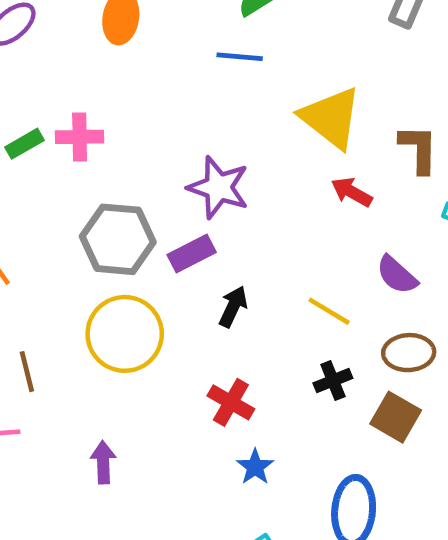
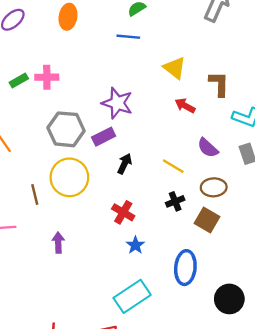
yellow triangle: (331, 118) -> (175, 68), size x0.7
brown line: (27, 372) -> (35, 194), moved

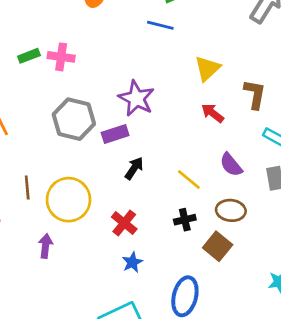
yellow triangle: (175, 68) -> (207, 68), turned 30
yellow circle: (69, 177) -> (69, 200), moved

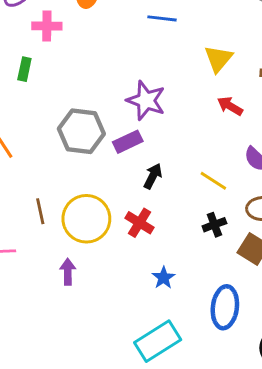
green rectangle: (29, 56) -> (24, 69), turned -50
pink cross: (61, 57) -> (47, 26), moved
red cross: (124, 223) -> (140, 223), moved

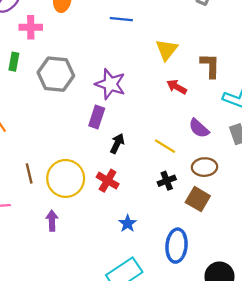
gray hexagon: (81, 131) -> (56, 74), moved
purple rectangle: (128, 142) -> (97, 117), turned -45

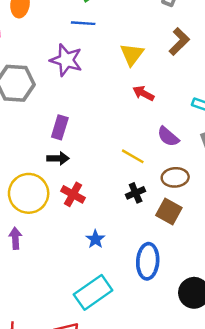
brown L-shape: (210, 66) -> (179, 41), moved, turned 45
purple star: (110, 84) -> (66, 60), moved
black arrow: (117, 144) -> (58, 158), moved, turned 66

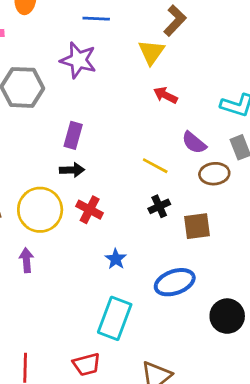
brown L-shape: (179, 41) -> (175, 21), moved
brown ellipse: (175, 177) -> (214, 174), moved
brown square: (169, 211) -> (197, 226), turned -35
blue ellipse: (148, 261) -> (175, 282), turned 68
cyan rectangle: (93, 292) -> (115, 318), turned -33

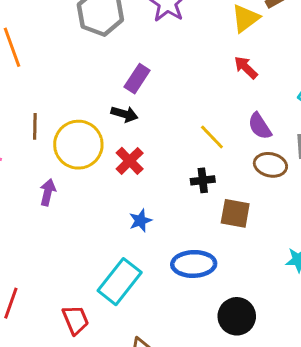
red trapezoid: (87, 364) -> (75, 320), turned -116

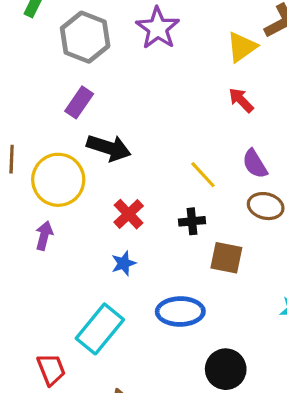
purple rectangle: (137, 79) -> (79, 102), moved
black arrow: (124, 114) -> (109, 148), size x1.5
red cross: (130, 161) -> (129, 214), moved
purple arrow: (48, 192) -> (44, 236), moved

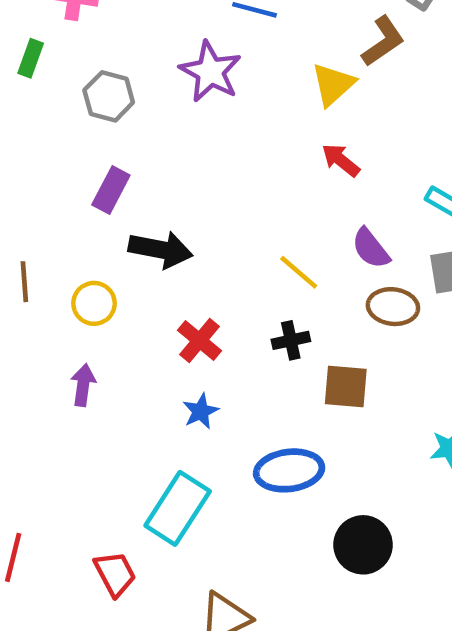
gray hexagon: (85, 37) -> (109, 96), size x0.7
yellow circle: (58, 180) -> (94, 303), size x0.6

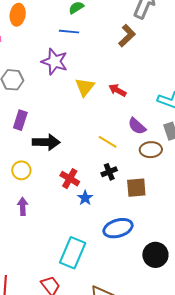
yellow triangle: (333, 84) -> (85, 87), moved
blue star: (201, 411) -> (85, 198), moved

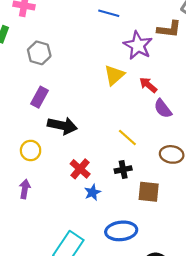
brown L-shape: (127, 36) -> (169, 29), turned 40
purple star: (55, 62) -> (138, 45), moved
purple semicircle: (137, 126) -> (163, 109), moved

